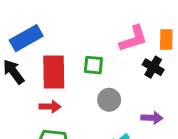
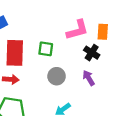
purple arrow: (152, 118) -> (89, 78), moved, turned -126

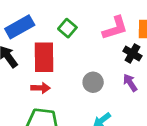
green square: (46, 49) -> (67, 28), moved, turned 35

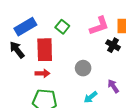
purple arrow: (130, 83) -> (113, 86), moved

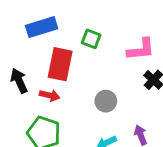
green square: (62, 27) -> (91, 39), turned -32
black arrow: (17, 50) -> (19, 81), moved

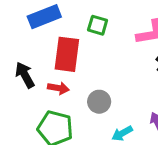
gray circle: (106, 101) -> (99, 102), moved

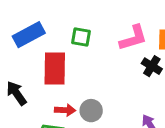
red arrow: (58, 88) -> (65, 110), moved

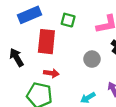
gray circle: (91, 111) -> (92, 59), moved

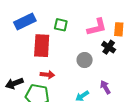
black arrow: (16, 57) -> (14, 83), moved, turned -78

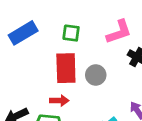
red rectangle: (42, 46) -> (66, 68), moved
gray circle: (85, 60) -> (96, 75), moved

